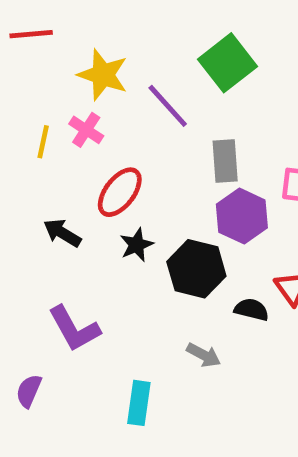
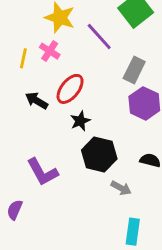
gray rectangle: (225, 161) -> (134, 70), turned 30
black arrow: (62, 233) -> (37, 101), moved
black hexagon: (196, 269) -> (99, 154), moved
cyan rectangle: (139, 403) -> (133, 232), moved

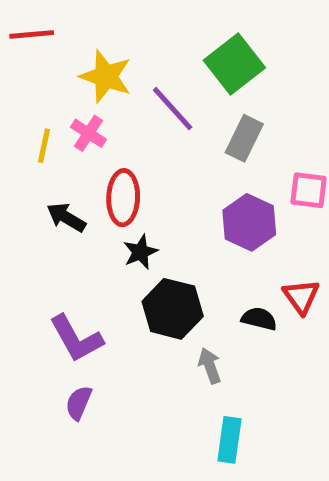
gray rectangle: (134, 70) -> (244, 138), moved
red ellipse: (70, 89) -> (123, 198), turned -36
gray arrow: (121, 188) -> (210, 366), turned -138
purple semicircle: (15, 210) -> (79, 403), moved

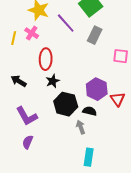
black arrow: (66, 217) -> (19, 81), moved
purple hexagon: (249, 222) -> (97, 89), moved
black semicircle: (259, 319) -> (90, 111), moved

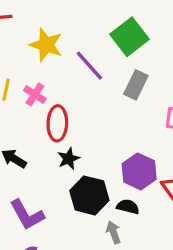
pink cross: (32, 33) -> (35, 94), moved

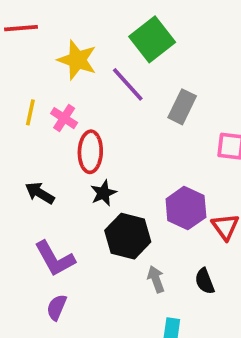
green square: (129, 37) -> (152, 39), moved
black semicircle: (128, 207) -> (205, 281), moved, turned -125

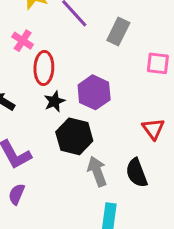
purple hexagon: (186, 208) -> (94, 92), moved
gray arrow: (156, 279) -> (97, 171), size x1.4
black semicircle: (205, 281) -> (137, 173), size x1.4

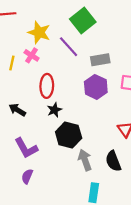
gray rectangle: (118, 31) -> (100, 60), turned 54
pink cross: (23, 41) -> (32, 55), moved
purple hexagon: (94, 92) -> (96, 87), moved

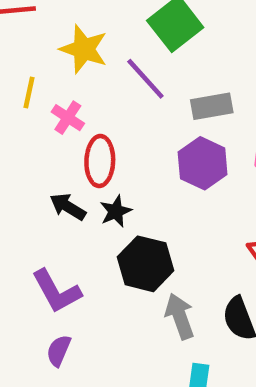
pink cross: (32, 55) -> (68, 118), moved
yellow line: (12, 63) -> (29, 92), moved
black arrow: (17, 110) -> (68, 207), moved

